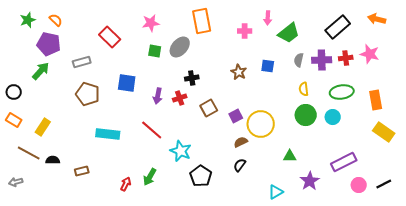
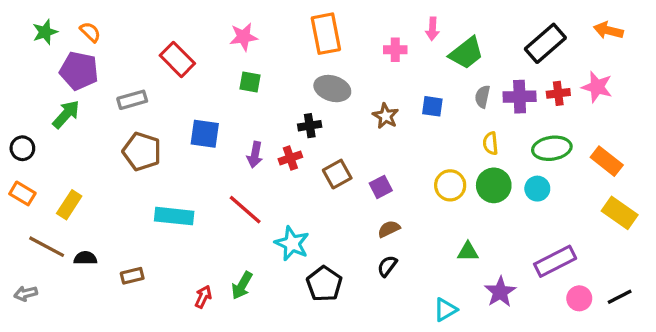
gray ellipse: (180, 47) -> (332, 89), moved, turned 65
orange rectangle: (376, 100) -> (607, 161), turned -42
yellow circle: (261, 124) -> (450, 185), moved, size x0.7

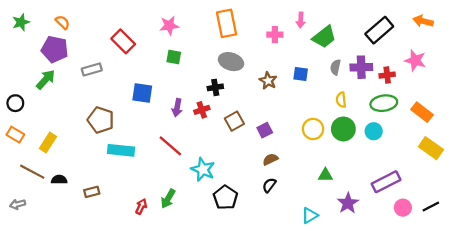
green star: (45, 32) -> (21, 22), moved
red cross: (558, 93) -> (387, 75), moved
brown pentagon: (142, 151) -> (101, 120), moved

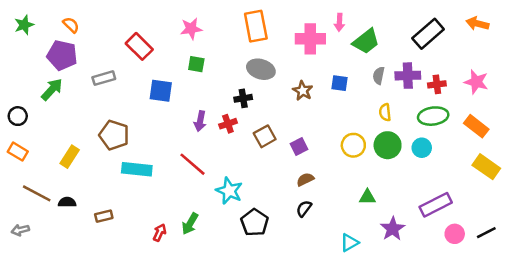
pink cross: (275, 35) -> (310, 39), size x1.6
pink star: (415, 60) -> (476, 82), moved
blue square: (142, 93) -> (161, 91), moved
yellow rectangle: (48, 142) -> (70, 157), moved

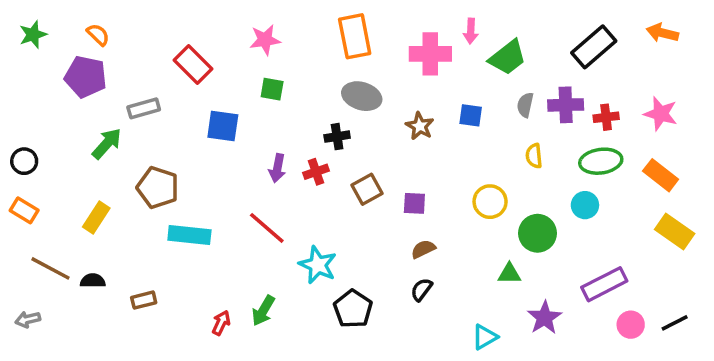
green arrow: (52, 89) -> (107, 144), moved
green circle: (388, 145) -> (538, 233), moved
purple square: (299, 146) -> (414, 203), turned 30

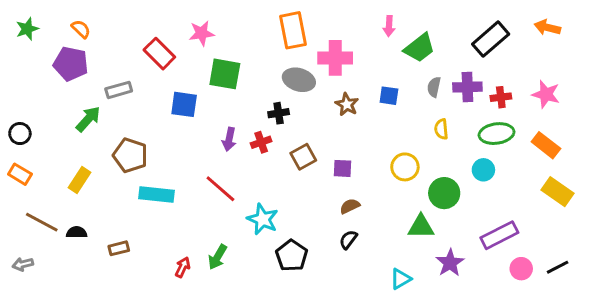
pink star: (265, 40) -> (202, 33), moved
pink cross: (430, 54) -> (335, 58), moved
green square: (272, 89) -> (225, 74), size x1.6
green triangle: (509, 274) -> (421, 227), size x1.4

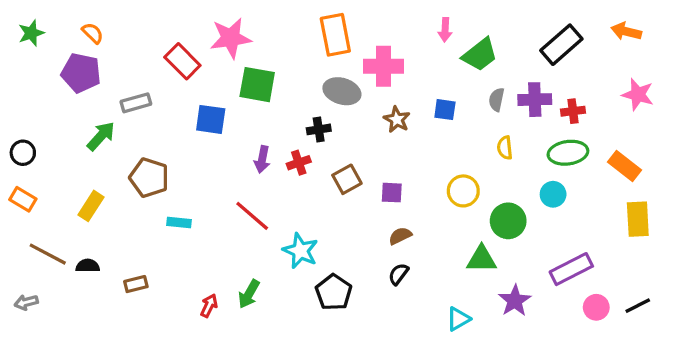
pink star: (202, 33) -> (231, 38), size x1.4
pink star: (546, 94) -> (638, 95), moved
yellow rectangle: (558, 192) -> (638, 219), turned 52
cyan rectangle: (157, 195) -> (179, 223), size x0.6

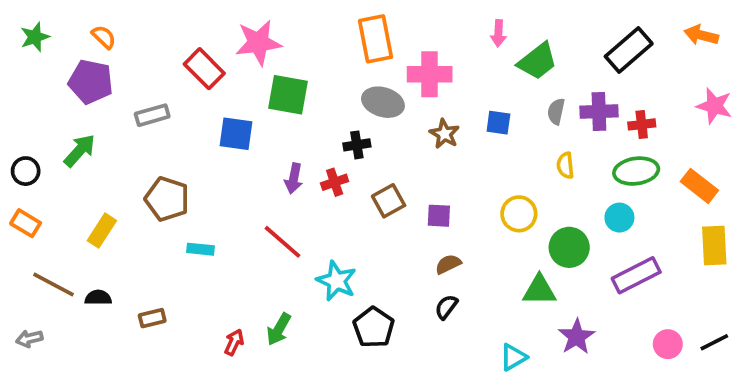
green arrow: (101, 136) -> (80, 151), moved
purple rectangle: (571, 269) -> (636, 275), moved

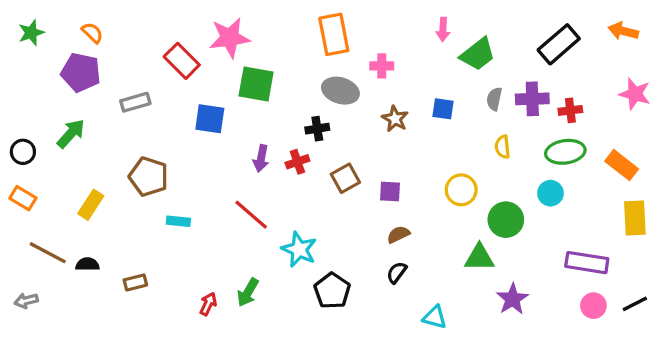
pink cross: (430, 74) -> (382, 66), size x0.6
purple rectangle: (636, 275) -> (587, 263), moved, turned 36
cyan triangle: (513, 357) -> (435, 317), moved, turned 45

